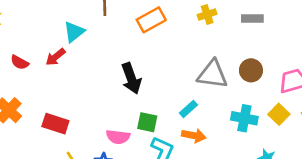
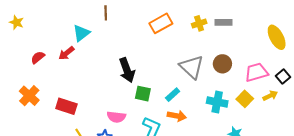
yellow cross: (207, 14) -> (199, 23), moved
orange rectangle: (151, 20) -> (161, 23), moved
red semicircle: (20, 62) -> (38, 57), turned 112
gray triangle: (212, 74) -> (192, 67), turned 35
green square: (147, 122) -> (143, 94), moved

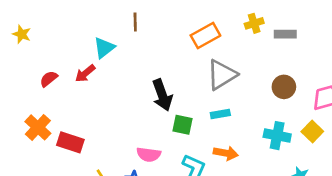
yellow cross: (199, 23) -> (254, 23), moved
gray triangle: (192, 67) -> (222, 75), moved, turned 45
cyan rectangle: (173, 95) -> (220, 114), moved, turned 32
red rectangle: (66, 106) -> (70, 142), moved

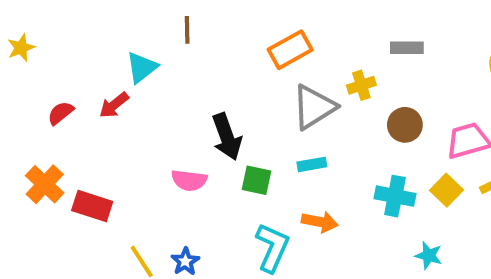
yellow cross: (254, 23) -> (361, 85), moved
yellow star: (22, 34) -> (21, 48), turned 30
pink semicircle: (149, 154) -> (189, 180), moved

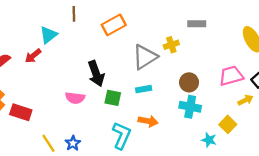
orange rectangle: (290, 50) -> (114, 25), moved
brown circle: (405, 125) -> (189, 82), moved
yellow square: (446, 190) -> (228, 124), moved

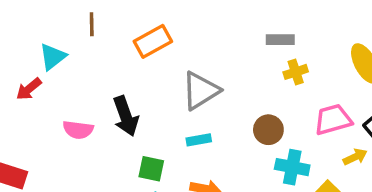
yellow cross: (171, 45) -> (296, 72), moved
pink semicircle: (75, 98) -> (78, 130), moved
green square: (113, 98) -> (151, 169), moved
cyan cross: (190, 107) -> (292, 167), moved

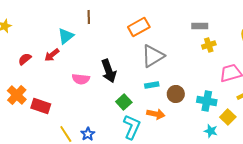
orange rectangle: (153, 41) -> (139, 27), moved
brown circle: (268, 130) -> (176, 94), moved
green square: (151, 169) -> (124, 102), turned 35

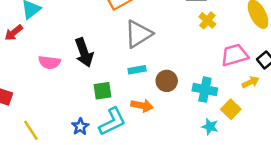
yellow cross: (209, 45) -> (207, 20), turned -32
green square: (124, 102) -> (103, 91), turned 35
cyan L-shape: (132, 127) -> (112, 122), turned 40
blue star: (88, 134) -> (80, 127), moved

